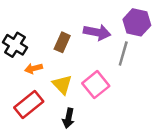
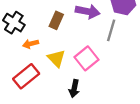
black arrow: (68, 118) -> (74, 89), moved

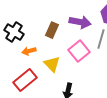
pink square: (87, 58) -> (79, 51), moved

